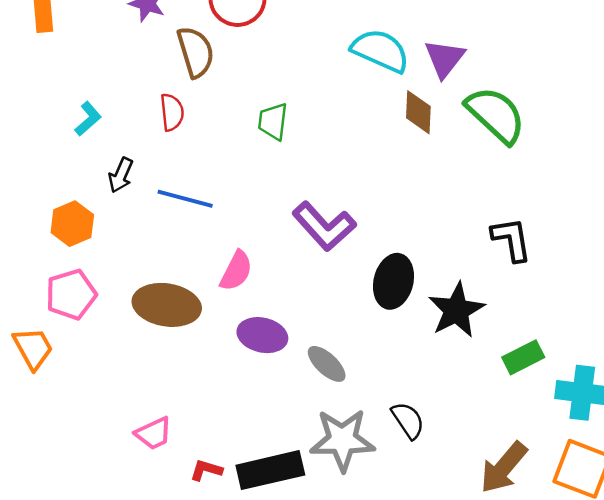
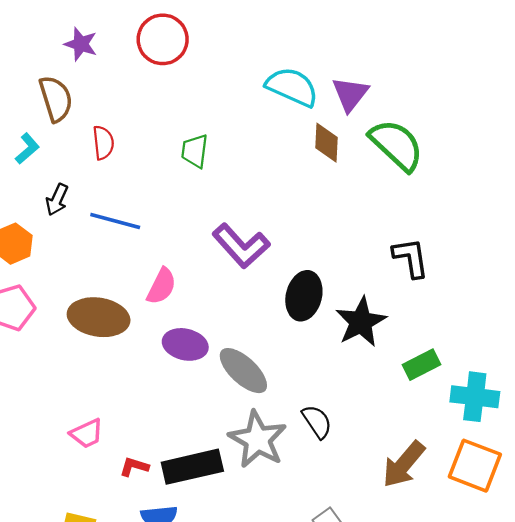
brown semicircle: (196, 52) -> (56, 99), moved
gray ellipse: (327, 364) -> (243, 371), size x1.4
gray star: (342, 440) -> (258, 439), turned 30

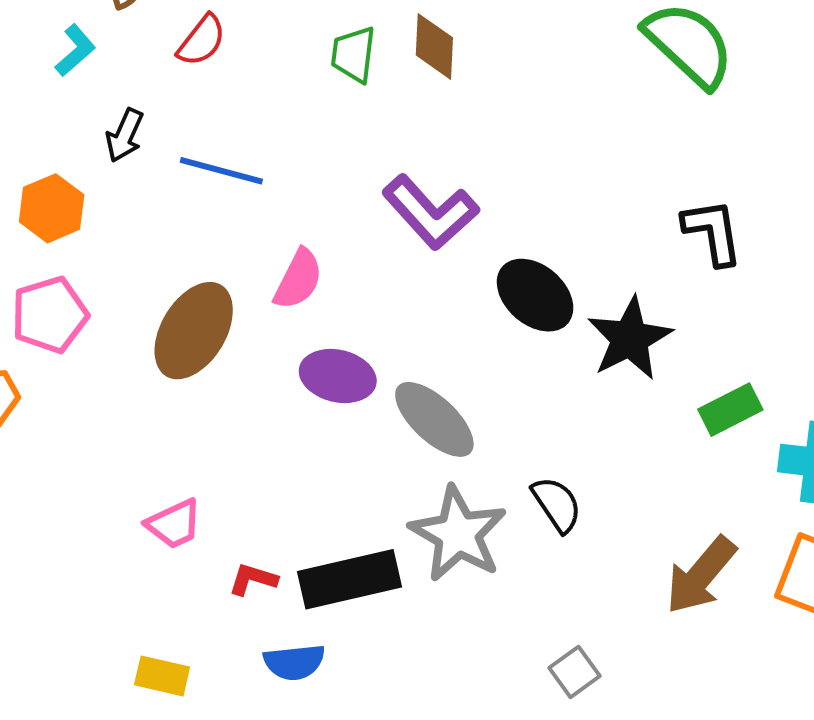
red semicircle: (103, 143) -> (202, 41), turned 44
brown diamond: (326, 143) -> (434, 46), moved
black ellipse: (304, 296) -> (535, 295), turned -63
brown ellipse: (99, 317) -> (194, 331), turned -68

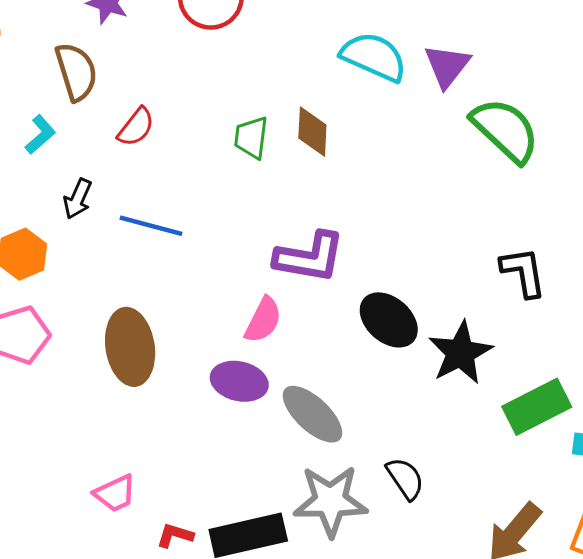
purple L-shape: (430, 212) -> (309, 257), turned -38
pink semicircle: (298, 279) -> (263, 320), moved
brown ellipse: (194, 331) -> (130, 347), turned -40
green rectangle: (730, 410) -> (537, 407), size x1.4
gray star: (458, 534) -> (330, 501), turned -30

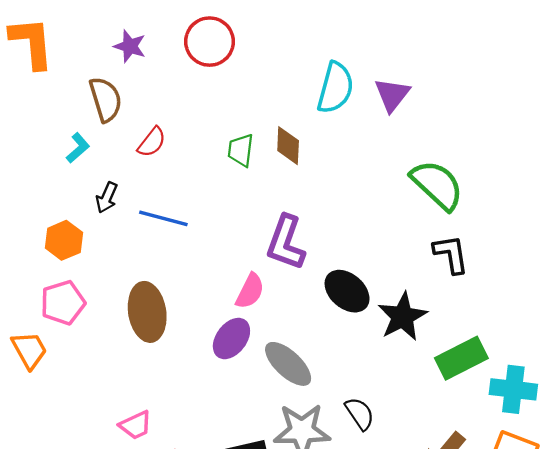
cyan semicircle: (374, 57) -> (335, 88), turned 81
green semicircle: (505, 130) -> (437, 185), moved
purple L-shape: (309, 257) -> (286, 243), turned 100
purple ellipse: (239, 381) -> (231, 339), turned -66

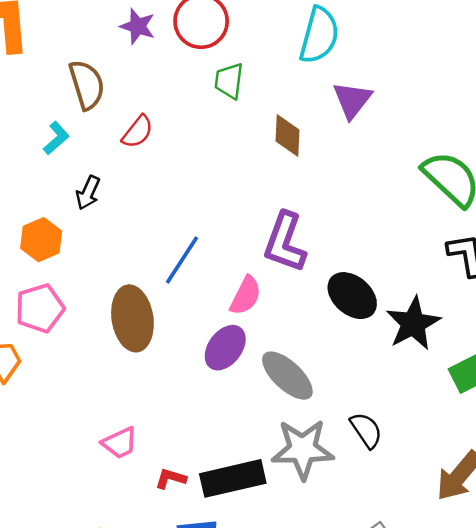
purple star: (130, 46) -> (138, 26), moved
cyan semicircle: (335, 88) -> (319, 35), moved
purple triangle: (392, 95) -> (352, 100), moved
green trapezoid: (241, 150) -> (229, 81), moved
blue line: (163, 218) -> (182, 260), moved, turned -72

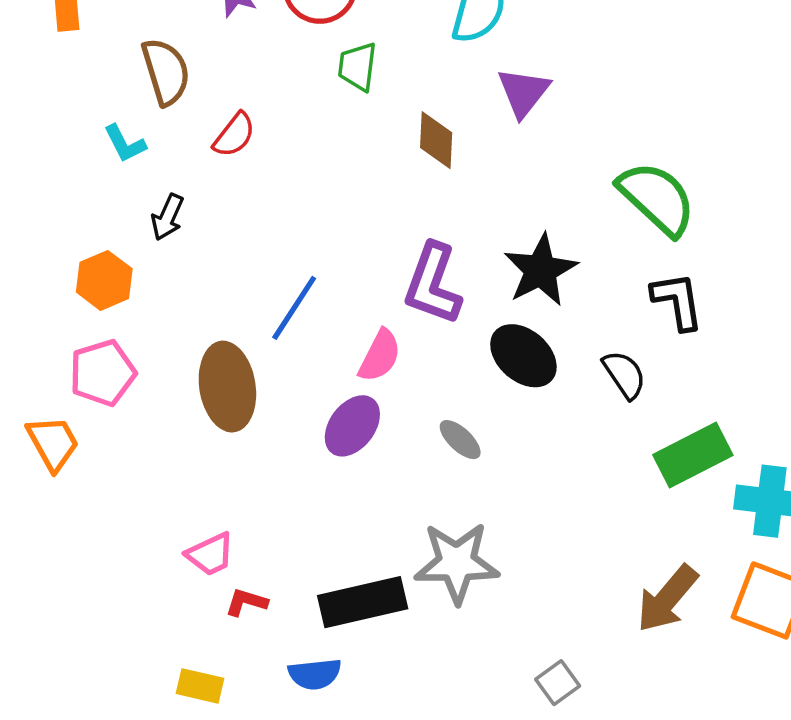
cyan L-shape: (56, 138) -> (125, 144), turned 104
black star: (413, 323) -> (541, 270), moved
gray ellipse: (287, 376) -> (460, 440), moved, size x0.6
black semicircle: (366, 430) -> (624, 375), moved
red L-shape: (171, 478) -> (246, 602), moved

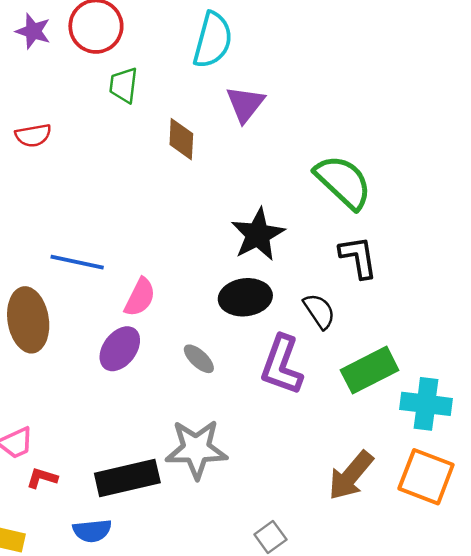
red semicircle: (234, 135) -> (33, 135), turned 42
purple L-shape: (433, 284) -> (282, 365), moved
blue line: (294, 308) -> (77, 262), turned 69
black ellipse: (523, 356) -> (245, 297), turned -48

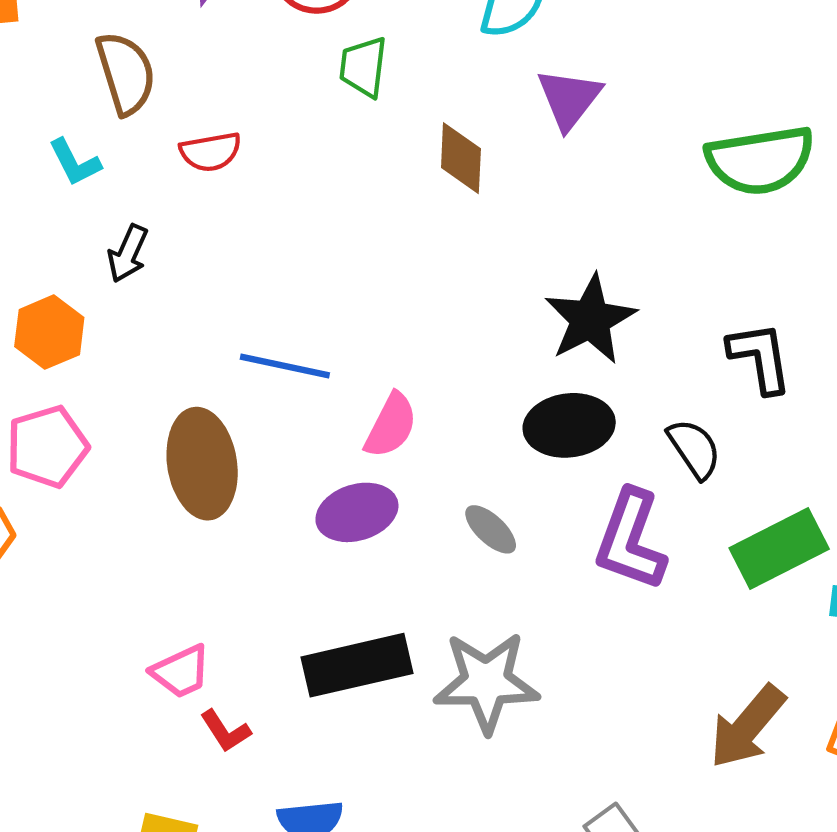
green semicircle: (343, 182) -> (760, 160), moved, turned 128
purple ellipse: (120, 349) -> (357, 512), turned 36
red L-shape: (42, 478) -> (225, 731), turned -140
black rectangle: (127, 478) -> (357, 665), moved

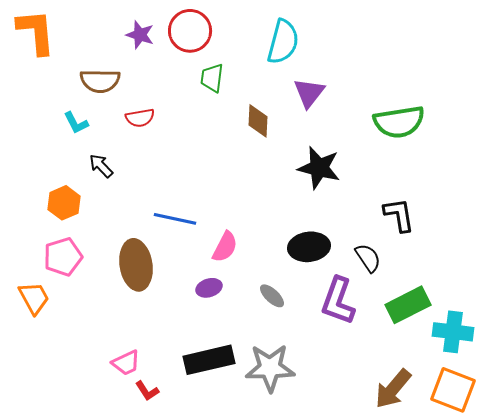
brown semicircle: (126, 73) -> (100, 81), turned 108
black arrow: (128, 254) -> (101, 166), turned 112
black star: (590, 319) -> (319, 168), moved, turned -30
purple ellipse: (357, 512) -> (209, 288), size x0.7

